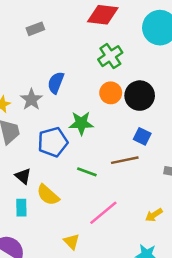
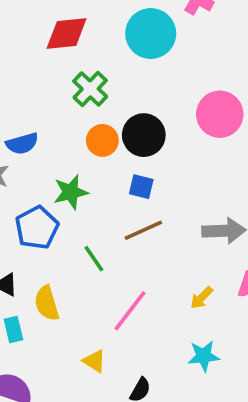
blue semicircle: (56, 83) -> (22, 144), turned -115
blue square: (142, 136) -> (141, 187), moved
green line: (87, 172) -> (94, 259), turned 48
yellow semicircle: (48, 195) -> (47, 303), turned 45

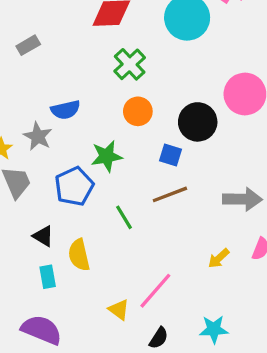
black circle: (144, 135) -> (198, 122), moved
pink line: (130, 311) -> (155, 291), moved
cyan star: (204, 356) -> (214, 329), moved

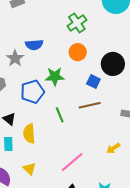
yellow triangle: (119, 310) -> (29, 169), moved

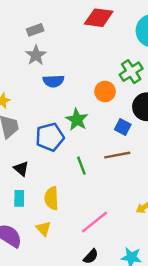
green cross: (77, 23) -> (131, 72), moved
gray star: (15, 58) -> (36, 55), moved
green star: (55, 76) -> (77, 120), turned 30
yellow semicircle: (29, 134) -> (52, 198), moved

